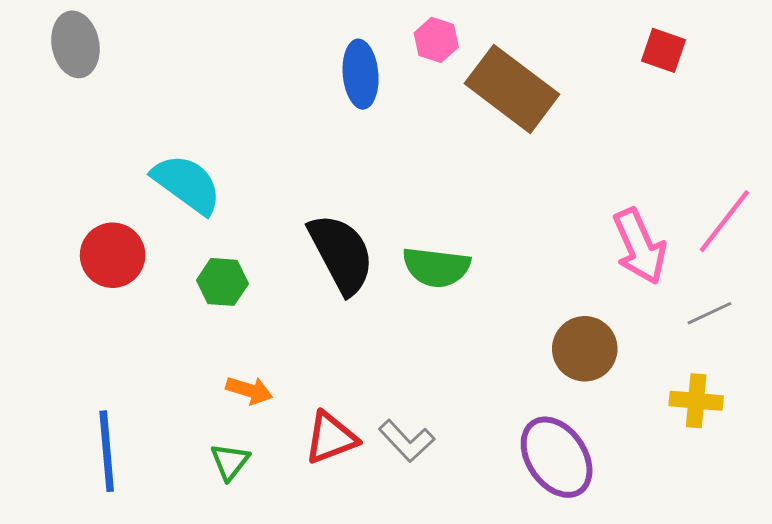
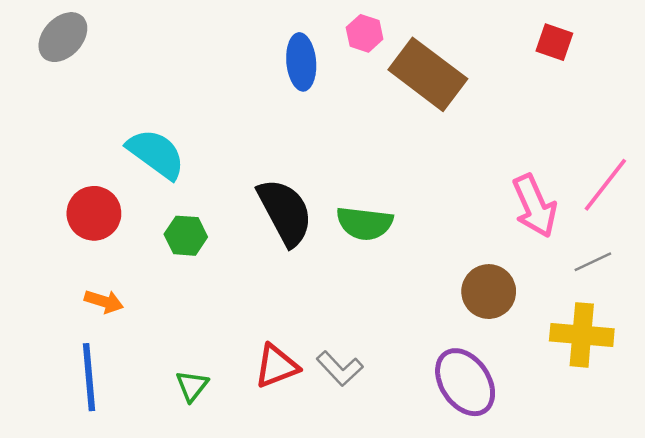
gray ellipse: (75, 44) -> (63, 37), turned 54
orange arrow: (249, 390) -> (104, 301), moved
yellow cross: (696, 401) -> (582, 335), size x1.4

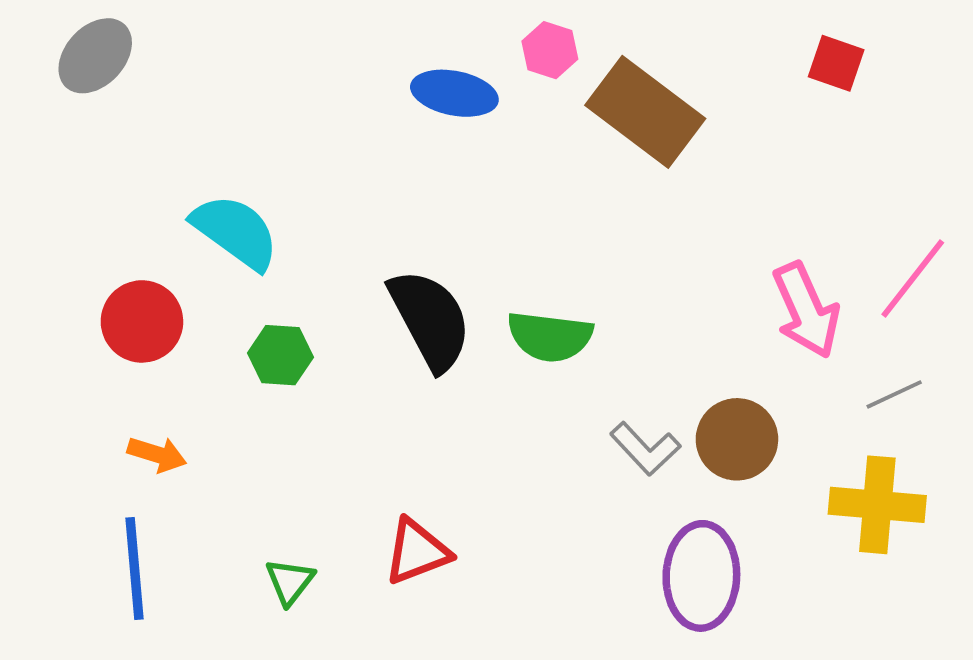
blue ellipse: (301, 62) -> (454, 93), turned -74
gray L-shape: (340, 369) -> (645, 449), moved
purple ellipse: (465, 382) -> (701, 576), turned 36

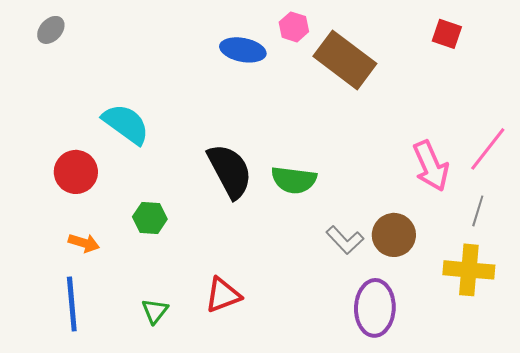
gray ellipse: (95, 56) -> (51, 30), size x0.7
green hexagon: (280, 355) -> (150, 218), moved
gray line: (894, 394) -> (478, 211), turned -48

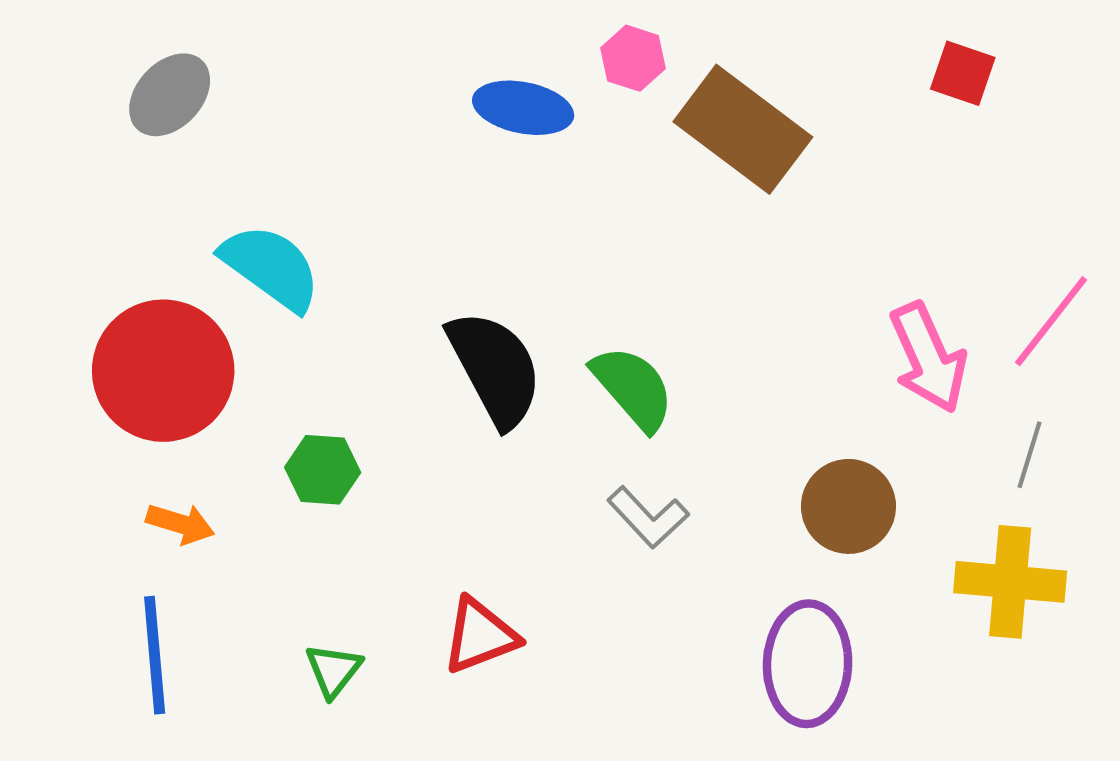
gray ellipse: (51, 30) -> (170, 95), moved, size x1.4
red circle: (76, 172) -> (163, 371), size x1.5
green semicircle: (294, 180) -> (633, 388), turned -138
gray L-shape: (345, 240) -> (648, 517), moved

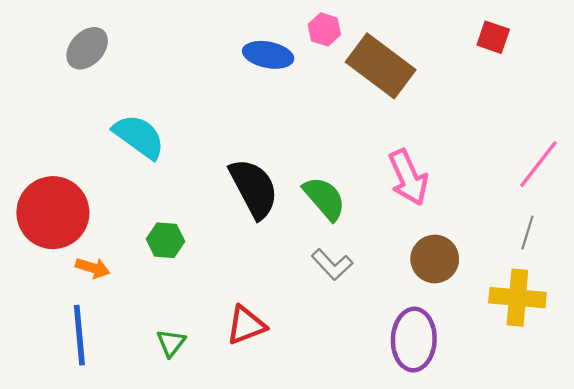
pink arrow: (928, 358) -> (408, 177), moved
red circle: (163, 371) -> (53, 213), moved

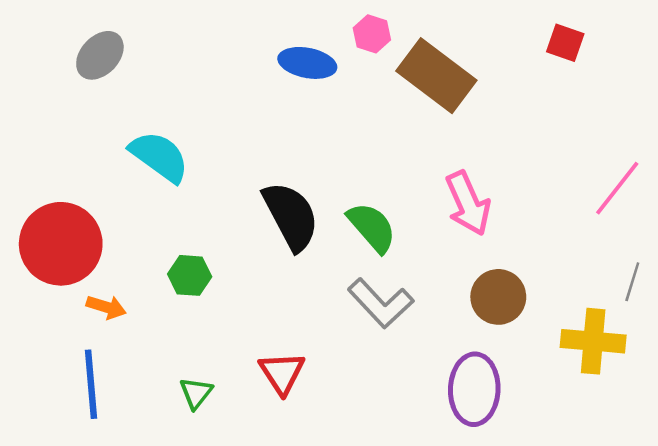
gray line: (527, 233) -> (632, 282), moved
gray L-shape: (332, 265) -> (381, 303), size x1.4
red triangle: (246, 325) -> (282, 373), turned -42

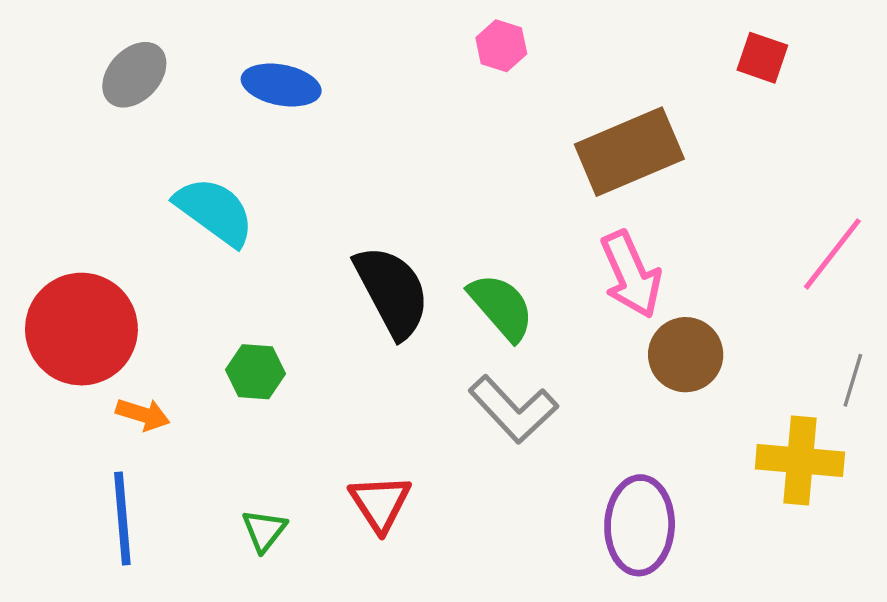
blue ellipse: (307, 63) -> (281, 85), moved
brown rectangle: (436, 76) -> (629, 152), moved, turned -60
brown circle: (498, 297) -> (686, 355), moved

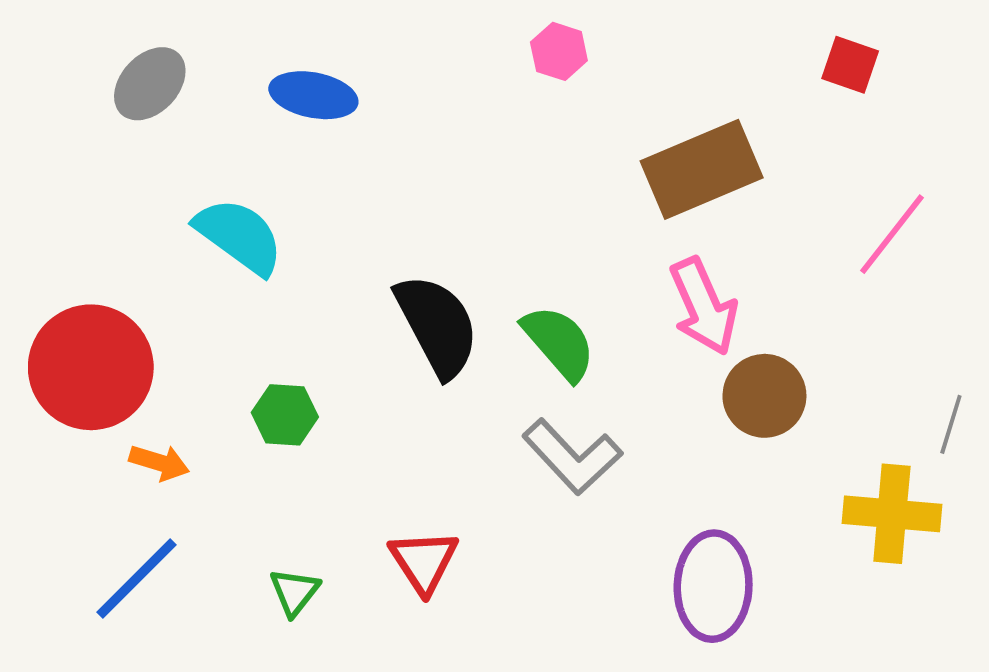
pink line: (832, 254) -> (892, 234), moved
blue line: (122, 519) -> (136, 579), turned 50

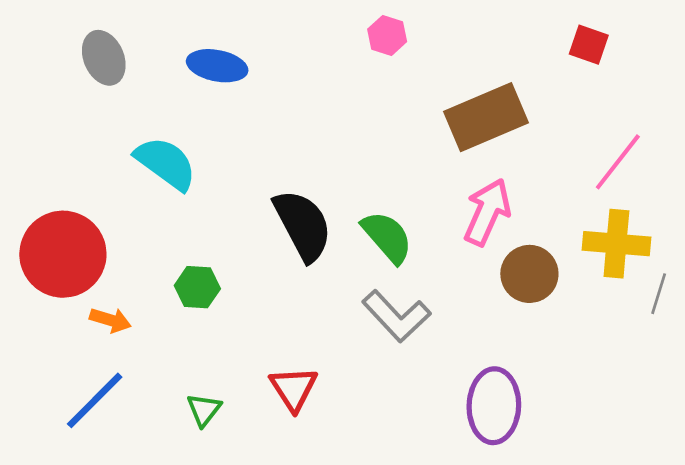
gray ellipse: (150, 84) -> (104, 58), turned -66
pink arrow: (704, 306) -> (487, 212), turned -132
yellow cross: (892, 514) -> (616, 244), moved

